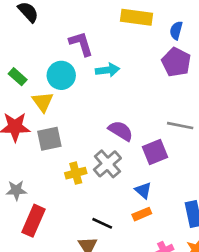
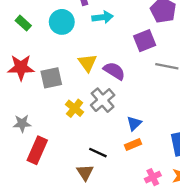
yellow triangle: (43, 102) -> (87, 63), moved
purple square: (155, 152) -> (145, 41), moved
yellow cross: (76, 173) -> (75, 108), turned -36
blue triangle: (143, 190) -> (134, 123), turned 35

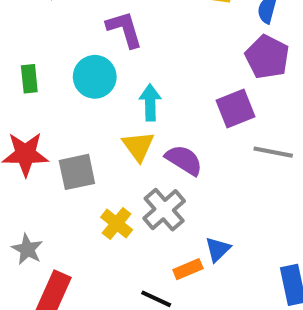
cyan arrow: (103, 17) -> (150, 103), moved, turned -84
green rectangle: (23, 23) -> (29, 79), turned 42
gray star: (22, 123) -> (27, 249), turned 30
orange rectangle: (133, 144) -> (188, 269), moved

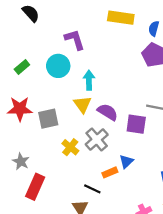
green rectangle: (29, 79) -> (22, 67), turned 56
purple square: (235, 109) -> (136, 124), moved, turned 30

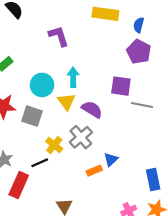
cyan circle: (58, 66) -> (42, 85), moved
gray square: (48, 119) -> (32, 116), turned 30
purple square: (136, 124) -> (121, 86), moved
black line: (92, 189) -> (40, 163), moved, turned -49

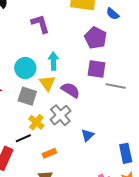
blue semicircle: (139, 25) -> (113, 14), turned -64
purple pentagon: (139, 52) -> (96, 38), moved
gray square: (32, 116) -> (27, 96), moved
orange rectangle: (94, 171) -> (49, 153), moved

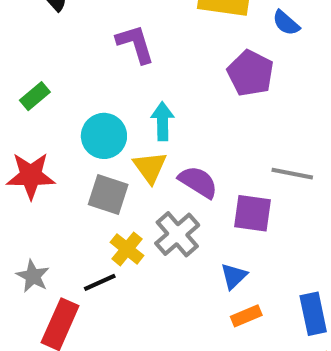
purple square: (97, 69) -> (253, 213), moved
orange rectangle: (49, 153) -> (246, 316), moved

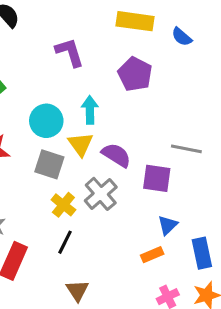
purple pentagon: (250, 73) -> (135, 74), moved
blue triangle: (234, 276) -> (168, 225), moved
black line: (100, 282) -> (65, 242), moved, turned -40

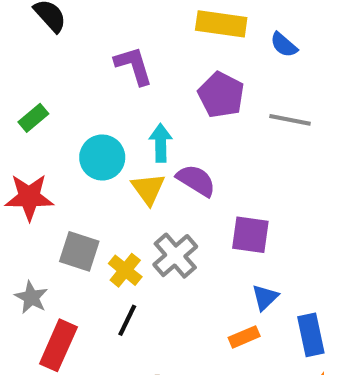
gray line: (186, 149) -> (290, 120), moved
purple semicircle: (116, 155) -> (196, 180), moved
gray square: (49, 164) -> (79, 251), moved

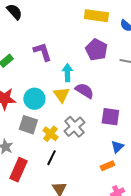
purple L-shape: (134, 66) -> (42, 52), moved
cyan circle: (102, 157) -> (34, 99), moved

